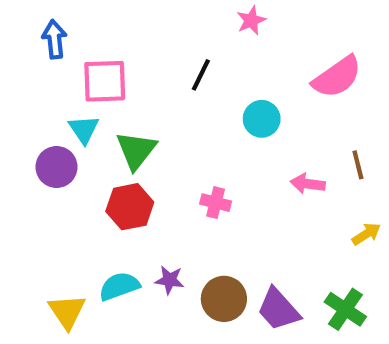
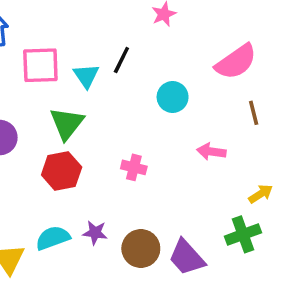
cyan triangle: (84, 129) -> (86, 76), moved
brown line: (358, 165) -> (254, 113), moved
green cross: (345, 309) -> (243, 234), moved, turned 36

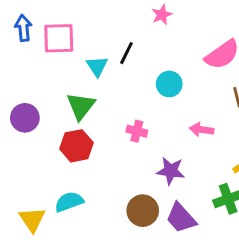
pink square: (40, 65) -> (59, 38), moved
pink cross: (134, 167) -> (137, 131), moved
purple star: (95, 233) -> (171, 171), moved, size x1.4

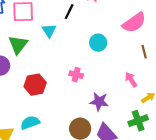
black line: (126, 53) -> (69, 12), moved
green triangle: (81, 106) -> (18, 45), moved
pink arrow: (202, 130) -> (131, 80), moved, turned 49

